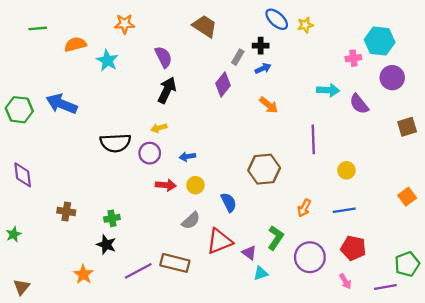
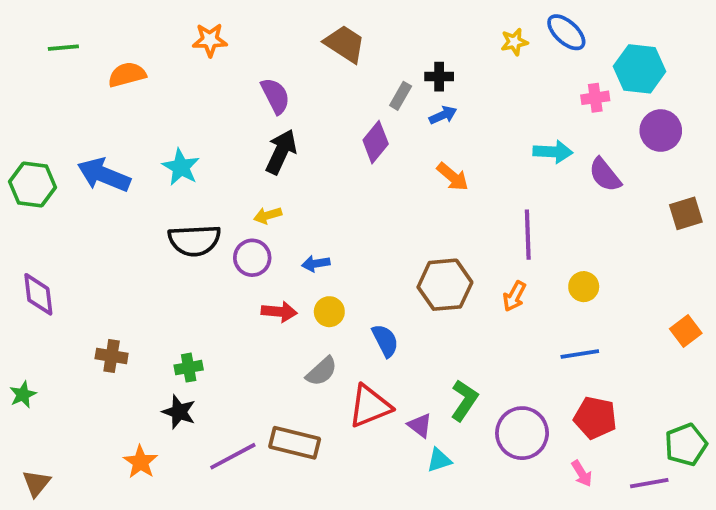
blue ellipse: (277, 19) -> (566, 32), moved
cyan star: (107, 60) -> (181, 167), moved
orange arrow: (304, 208) -> (514, 296), moved

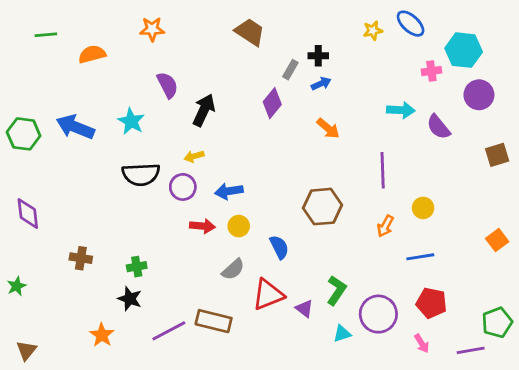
purple semicircle: (275, 96) -> (167, 85), moved
blue arrow: (316, 263) -> (229, 191), size x1.4
orange arrow: (514, 296) -> (385, 226), moved
cyan triangle: (439, 460) -> (342, 334), moved

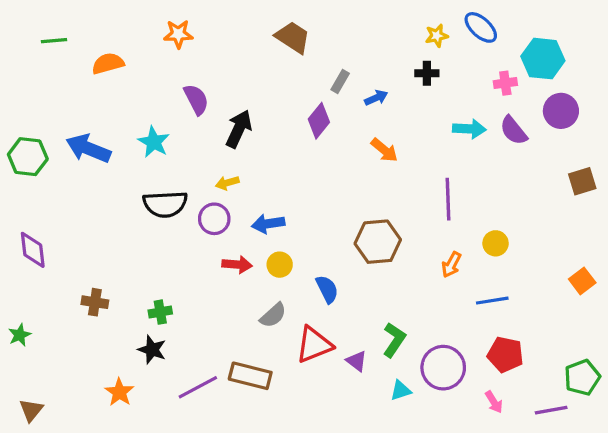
black cross: (318, 56) -> (427, 73), moved
purple semicircle: (438, 127) -> (514, 130), moved

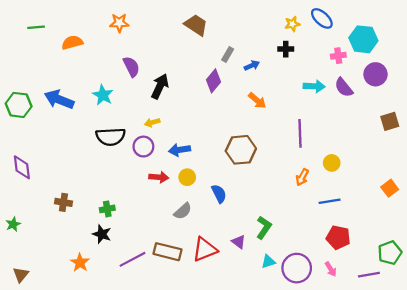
brown hexagon: (378, 242) -> (241, 150), moved
red triangle: (314, 345) -> (205, 249), moved
purple circle: (443, 368) -> (297, 268), moved

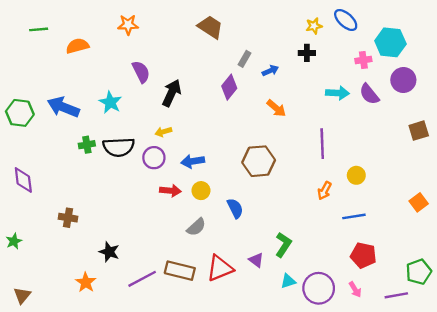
green cross: (107, 209) -> (87, 145), moved

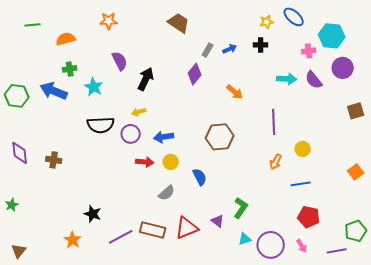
blue arrow: (270, 71) -> (230, 49), moved
green cross: (87, 145) -> (70, 69), moved
brown cross: (68, 218) -> (54, 160), moved

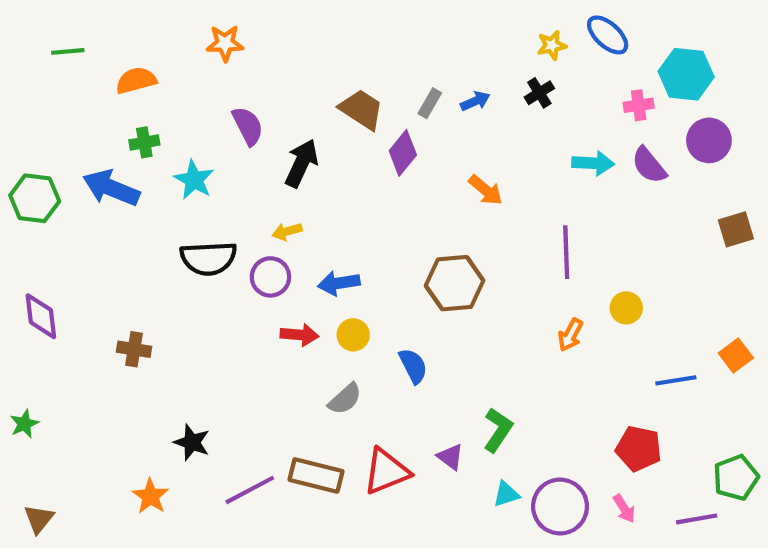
brown trapezoid: (179, 23) -> (361, 109), moved
black cross: (261, 45) -> (539, 93), turned -32
brown cross: (54, 160) -> (134, 349), moved
blue line: (301, 184) -> (676, 380), moved

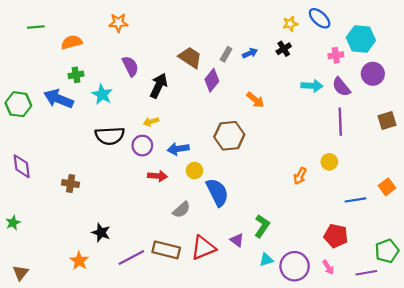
purple line: (566, 252) -> (340, 122), moved
brown hexagon: (455, 283) -> (229, 136), moved
yellow circle: (353, 335) -> (195, 171), moved
blue semicircle: (413, 366) -> (217, 192), size x1.5

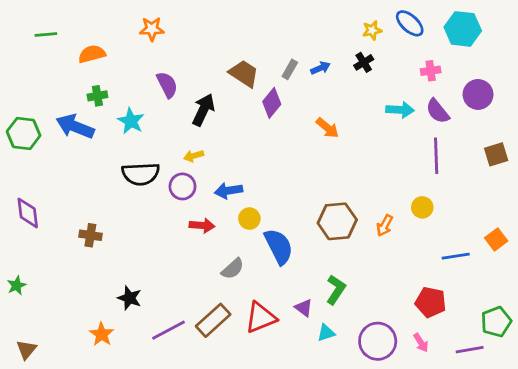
cyan hexagon: (361, 39) -> (463, 29), moved
brown hexagon: (229, 136) -> (337, 221), moved
brown rectangle: (166, 250) -> (213, 320), turned -56
cyan triangle: (266, 260) -> (326, 333), moved

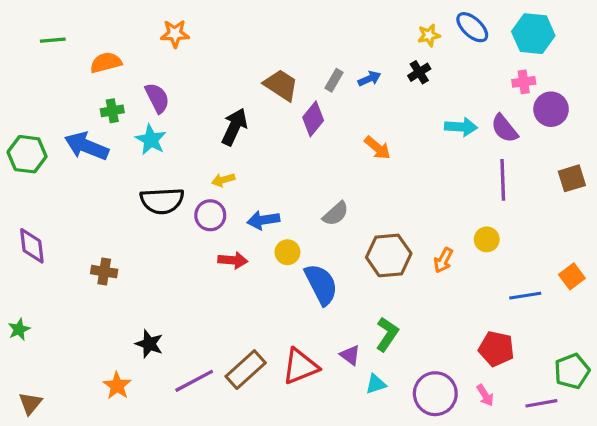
pink cross: (431, 71) -> (524, 82), moved
purple semicircle: (167, 85) -> (157, 98), moved
gray semicircle: (233, 269) -> (336, 214), moved

